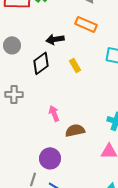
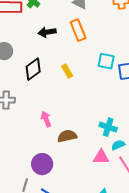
orange rectangle: (86, 24) -> (78, 30), turned 45
black arrow: (55, 39) -> (47, 32), moved

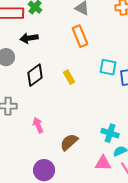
black arrow: (47, 32) -> (29, 38), moved
pink arrow: (46, 119) -> (38, 125), moved
brown semicircle: (67, 136) -> (69, 142), turned -30

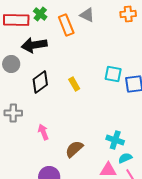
orange rectangle: (80, 36) -> (66, 25), moved
black arrow: (29, 38) -> (34, 45), size x1.4

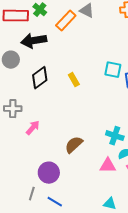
orange rectangle: (66, 25) -> (66, 21), turned 65
pink arrow: (43, 132) -> (33, 128), moved, turned 63

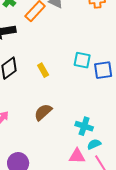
brown semicircle: (74, 145) -> (43, 112), moved

